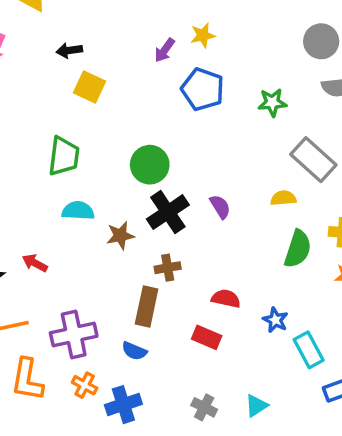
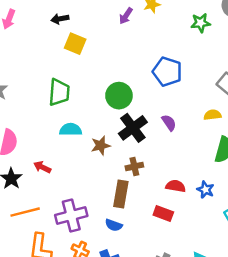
blue pentagon: (203, 89) -> (167, 72), moved
green star: (272, 102) -> (201, 23), moved
blue star: (275, 320) -> (206, 190), moved

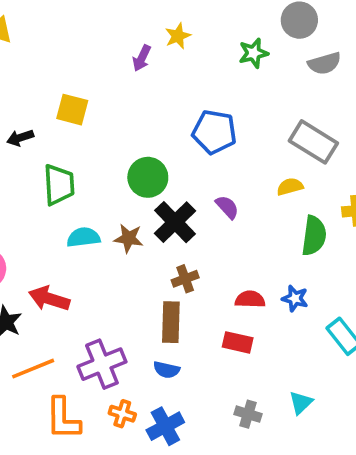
black arrow: (60, 19) -> (20, 138), moved
brown star: (101, 146) -> (129, 238), moved, turned 30
red arrow: (42, 167) -> (49, 299), size x1.5

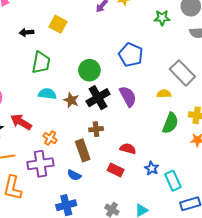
purple semicircle: (227, 207) -> (128, 96), size x1.5
blue star: (295, 298) -> (152, 168), moved
brown rectangle: (171, 322) -> (83, 150), turned -35
orange cross: (122, 414) -> (50, 138), moved

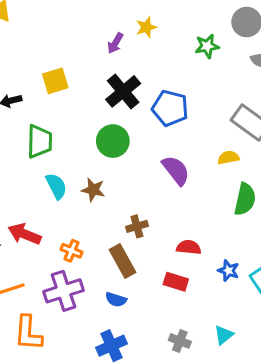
yellow square: (58, 24) -> (55, 81), turned -36
cyan semicircle: (47, 94) -> (56, 186), turned 66
black cross: (98, 98) -> (123, 91), moved

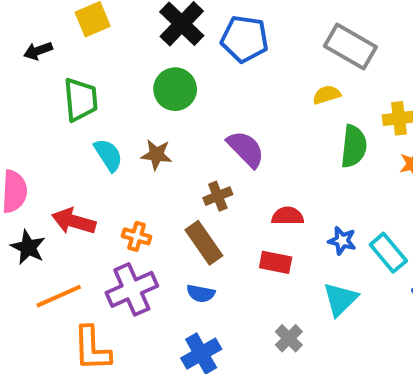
purple semicircle: (176, 170) -> (246, 149), moved
cyan triangle: (224, 335) -> (340, 299), moved, size x1.4
gray cross: (180, 341) -> (289, 338), turned 30

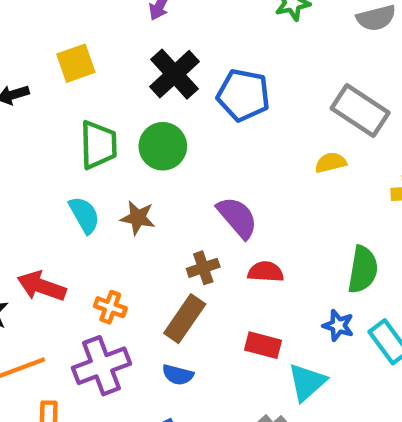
green trapezoid: (81, 100) -> (98, 145), moved
green semicircle: (354, 146) -> (363, 270), moved
red semicircle: (288, 216) -> (266, 272), moved
brown rectangle: (204, 243) -> (185, 319), turned 66
cyan triangle: (340, 299) -> (307, 382), moved

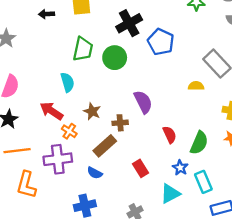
brown star: (138, 218) -> (92, 111), moved
red semicircle: (266, 272) -> (170, 135), moved, turned 48
red arrow: (42, 286) -> (51, 111), moved
red rectangle: (263, 345) -> (140, 168), turned 30
cyan triangle: (307, 382) -> (170, 194), moved

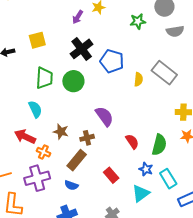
yellow semicircle: (196, 86) -> (138, 79), moved, turned 104

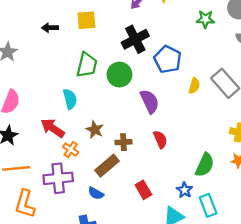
purple semicircle: (104, 116) -> (150, 101), moved
red semicircle: (132, 142) -> (160, 139), moved

